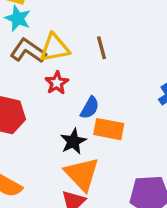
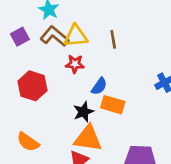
red star: (57, 83) -> (75, 64), turned 30
orange triangle: (82, 174) -> (88, 138), turned -44

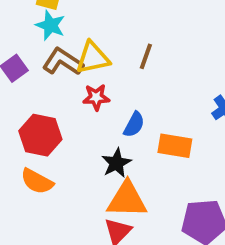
brown line: (113, 39) -> (146, 56), turned 36
orange rectangle: (113, 105) -> (175, 146), moved
orange semicircle: (28, 142) -> (37, 181), moved

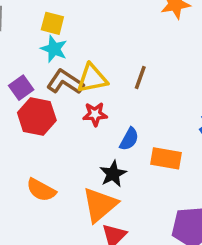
red hexagon: (40, 135) -> (37, 116), moved
orange triangle: (127, 200) -> (100, 205), moved, turned -42

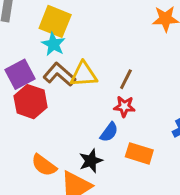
yellow square: (52, 23) -> (55, 21), size x1.5
purple square: (21, 88) -> (20, 74), size x1.4
red star: (95, 114) -> (124, 106), moved
orange semicircle: (41, 190) -> (44, 165), moved

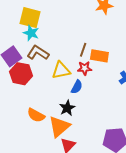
yellow triangle: (84, 75) -> (61, 70), moved
orange rectangle: (139, 153) -> (99, 56), moved

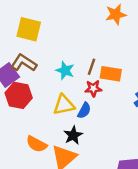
cyan star: (31, 33) -> (65, 70), moved
brown L-shape: (38, 53) -> (24, 63), moved
yellow triangle: (61, 70) -> (64, 105), moved

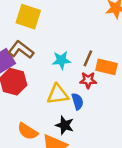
cyan star: (65, 70) -> (61, 60), turned -30
blue semicircle: (84, 110) -> (77, 101), turned -49
black star: (73, 135) -> (65, 125), turned -30

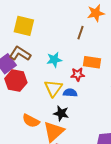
brown line: (88, 58) -> (81, 33), moved
yellow triangle: (58, 94) -> (53, 88), turned -42
blue semicircle: (77, 101) -> (70, 93), turned -64

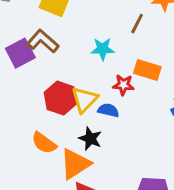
cyan star: (54, 60) -> (103, 49), moved
red hexagon: (16, 81) -> (61, 98), moved

